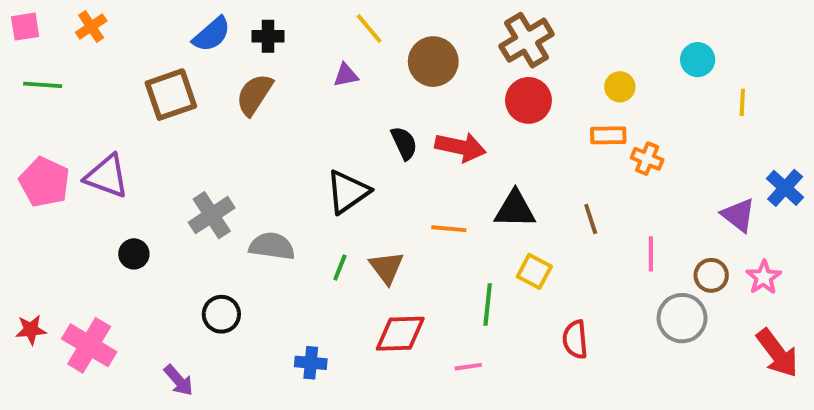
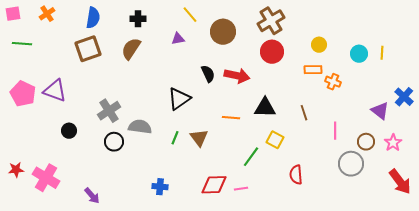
blue semicircle: (212, 34) -> (93, 18), moved, turned -40
cyan circle: (698, 60) -> (359, 54), moved
green line: (488, 304) -> (251, 157), turned 30
black circle: (221, 314) -> (114, 142), moved
red diamond: (400, 334) -> (214, 185), moved

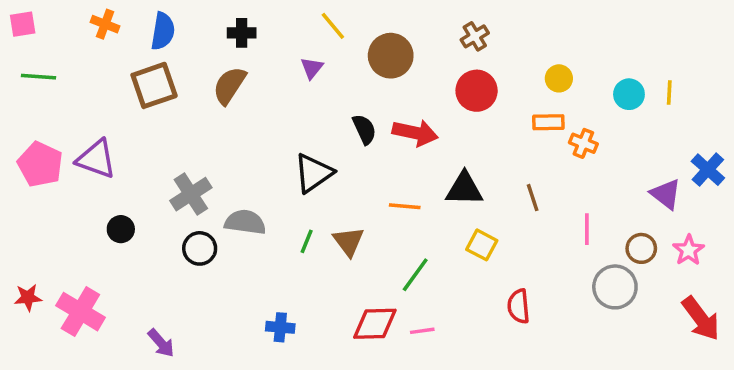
orange cross: (47, 14) -> (105, 24), moved, turned -35
brown cross: (271, 21) -> (475, 36), size x0.6
purple triangle: (178, 39) -> (312, 68), turned -40
green line: (251, 157) -> (415, 275), moved

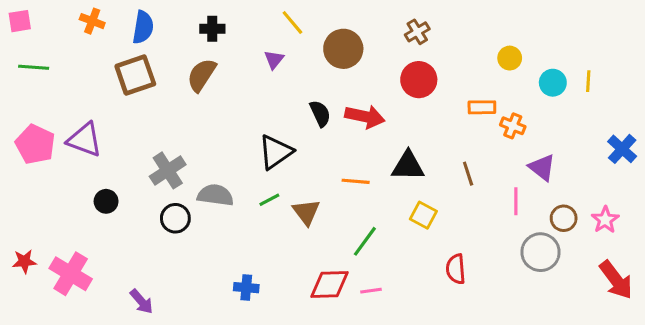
yellow circle: (559, 78) -> (510, 58), moved
purple triangle: (666, 194) -> (542, 167), moved
green line: (307, 241) -> (269, 200), moved, turned 40

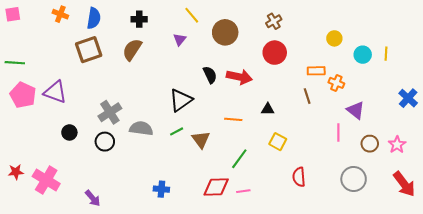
green line: (34, 67) -> (15, 63), moved
black triangle: (408, 166) -> (268, 109), size x0.6
brown line: (468, 174) -> (307, 96), moved
black circle: (175, 218) -> (105, 142), moved
gray circle: (540, 252) -> (354, 179), moved

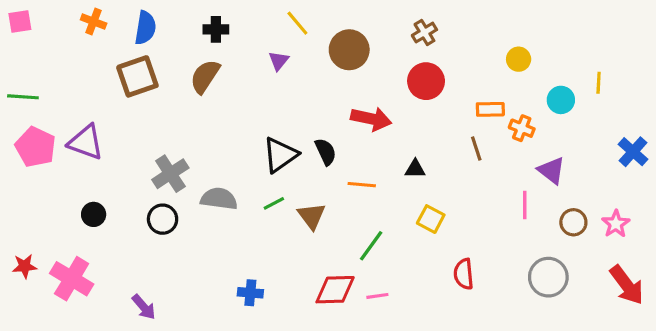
cyan circle: (363, 55) -> (561, 100), moved
black semicircle: (210, 75) -> (326, 152), moved
black circle: (69, 132) -> (94, 214), moved

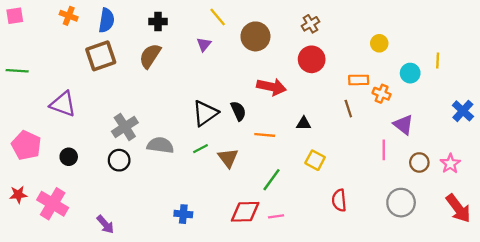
pink pentagon: (36, 147) -> (26, 145), moved

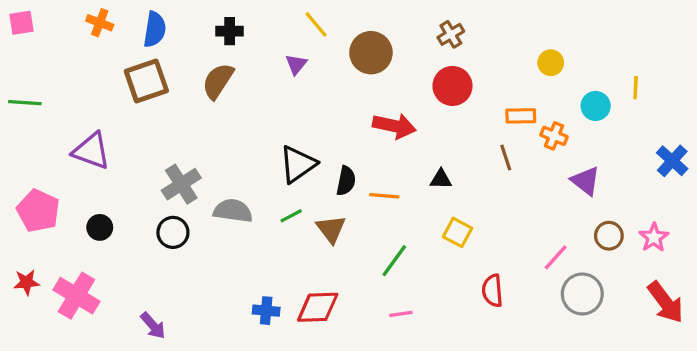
black semicircle: (238, 111) -> (346, 181), moved, turned 36
pink line: (384, 150) -> (556, 257), moved, turned 42
red diamond: (245, 212) -> (318, 307), moved

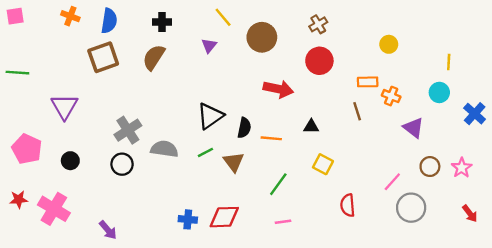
cyan circle: (596, 106) -> (439, 92), moved
purple triangle: (91, 151) -> (64, 107), turned 40
red arrow: (665, 302) -> (470, 214), size x0.6

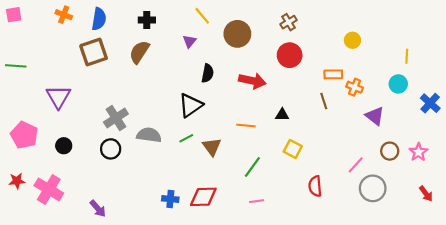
black semicircle: (244, 128) -> (208, 73), moved

